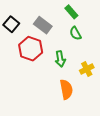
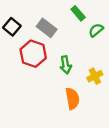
green semicircle: (75, 33) -> (96, 30), moved, turned 80

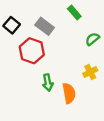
green semicircle: (96, 30) -> (92, 39), moved
green arrow: (66, 65) -> (48, 83), moved

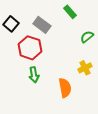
green arrow: (48, 83) -> (34, 75), moved

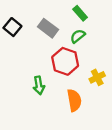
green semicircle: (87, 37) -> (78, 36), moved
red hexagon: (30, 48) -> (65, 61), moved

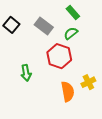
yellow cross: (97, 77) -> (88, 82), moved
green arrow: (39, 85) -> (26, 73), moved

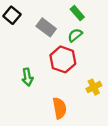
black square: (11, 25) -> (12, 15), moved
orange semicircle: (68, 92) -> (60, 108), moved

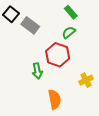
gray rectangle: (46, 27) -> (30, 25), moved
green arrow: (27, 77) -> (37, 71), moved

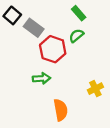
red hexagon: (58, 55) -> (53, 49), moved
green arrow: (37, 71) -> (41, 78), turned -84

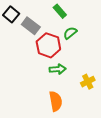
green rectangle: (79, 13) -> (60, 11), moved
green arrow: (41, 78) -> (58, 69), moved

